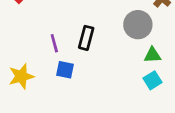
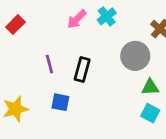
purple line: (54, 43) -> (49, 64), moved
cyan square: (152, 80) -> (150, 113), turned -30

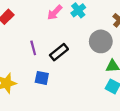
black rectangle: (82, 70) -> (59, 52), turned 36

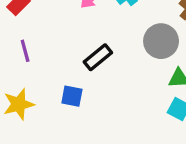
purple line: (33, 48) -> (25, 51), moved

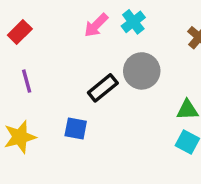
gray circle: (161, 41) -> (142, 71), moved

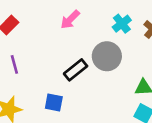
cyan cross: (133, 22) -> (122, 24), moved

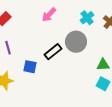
blue square: (54, 102) -> (30, 67), moved

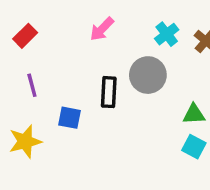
black rectangle: (53, 52) -> (109, 92), turned -48

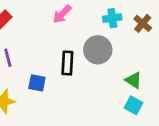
cyan cross: (167, 34) -> (112, 18), turned 30
green triangle: (194, 114) -> (133, 80), turned 36

